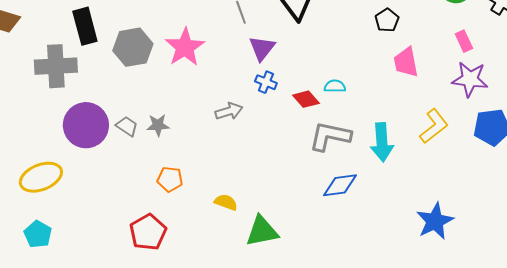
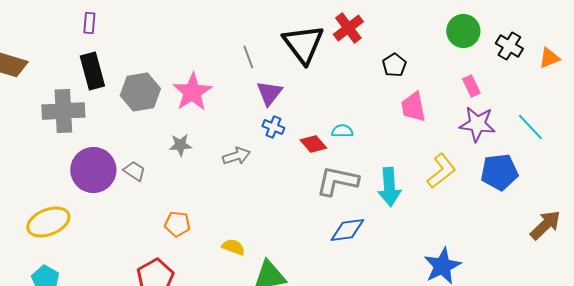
gray star: (158, 125) -> (180, 145), moved

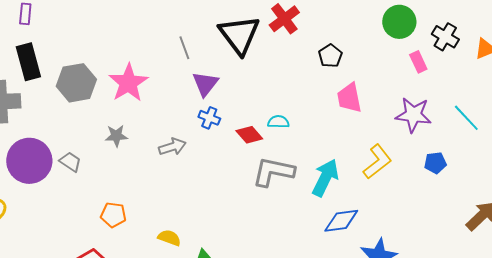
pink rectangle: (471, 86) -> (418, 62), moved
blue pentagon: (499, 172) -> (435, 163), size x0.6
cyan arrow: (389, 187) -> (325, 178), turned -150
blue diamond: (347, 230) -> (341, 221), moved

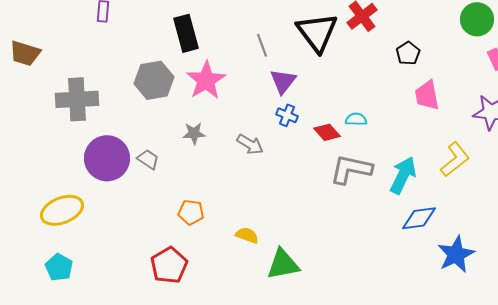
black rectangle: (28, 62) -> (186, 33), moved
gray arrow: (172, 147) -> (250, 144), turned 48

